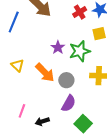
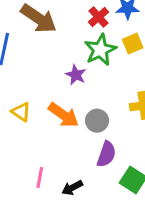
green star: (80, 51) -> (100, 50), moved

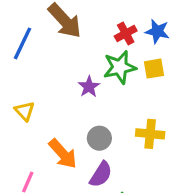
orange arrow: (63, 115) -> (63, 154), moved

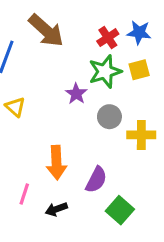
yellow triangle: (25, 111) -> (15, 107), moved
gray circle: (99, 138) -> (109, 117), moved
orange arrow: (63, 154) -> (57, 163), turned 44

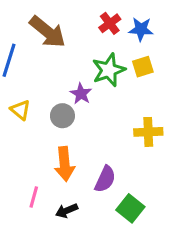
red cross: (108, 38) -> (110, 23), moved
gray circle: (109, 117) -> (62, 116), moved

